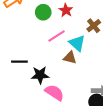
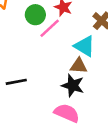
pink line: (57, 36) -> (50, 28), moved
black star: (40, 75) -> (73, 85), moved, turned 30

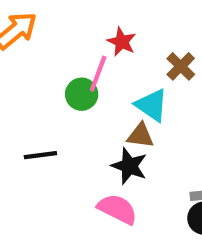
green circle: (35, 15) -> (82, 94), moved
pink line: (50, 28) -> (98, 74), turned -30

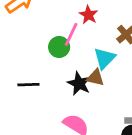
cyan triangle: (152, 105) -> (105, 58), turned 35
black star: (129, 166) -> (79, 84), moved

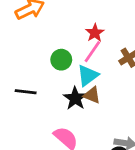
pink line: (71, 34) -> (92, 52), moved
cyan triangle: (105, 58) -> (88, 75), moved

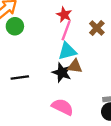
green circle: (61, 60) -> (15, 26), moved
cyan triangle: (88, 75) -> (67, 51), turned 36

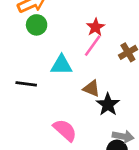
cyan triangle: (67, 51) -> (61, 65), moved
black star: (62, 72) -> (108, 104), moved

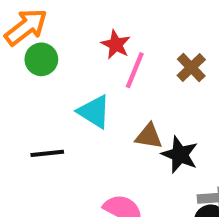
red star: (95, 27) -> (116, 45), moved
cyan triangle: (61, 65) -> (94, 112), turned 45

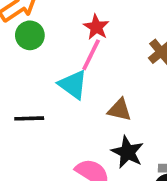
pink line: (135, 70) -> (91, 55), moved
black star: (180, 155) -> (128, 152), moved

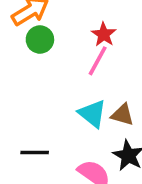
cyan triangle: (73, 85) -> (92, 114), moved
black line: (29, 118) -> (35, 153), moved

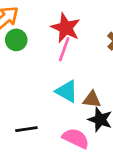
red star: (104, 34) -> (66, 28), size x1.5
brown triangle: (122, 115) -> (92, 99), moved

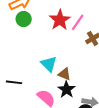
pink line: (64, 49) -> (78, 22), moved

